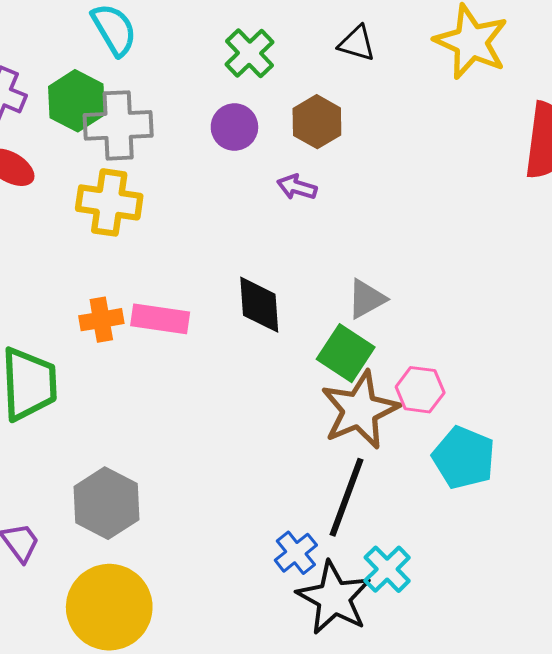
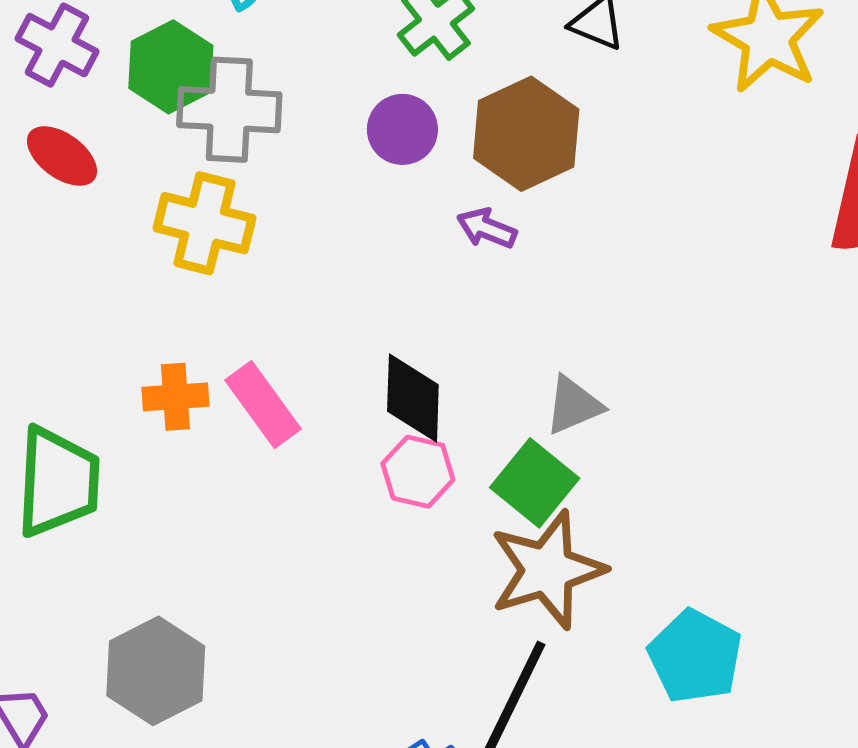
brown hexagon: (317, 122) -> (526, 134), size x1.4
pink rectangle: (160, 319) -> (263, 404), turned 40
pink hexagon: (420, 390) -> (418, 472), moved

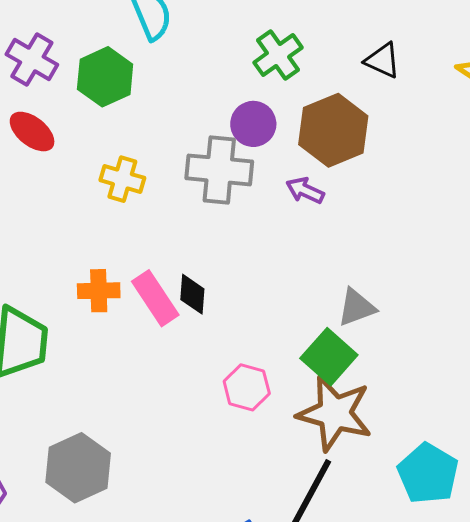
gray cross: (229, 110) -> (219, 170), moved
yellow cross: (204, 223) -> (122, 179), size x0.7
black diamond: (413, 398) -> (192, 294), moved, size x0.7
pink hexagon: (418, 472) -> (247, 387), moved
brown star: (547, 570) -> (335, 413), turned 30

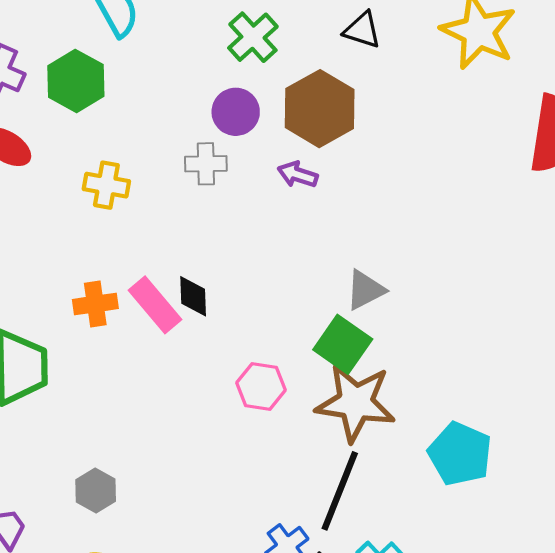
gray cross: (219, 170) -> (206, 164), size x0.6
gray hexagon: (78, 468) -> (96, 490), size x0.6

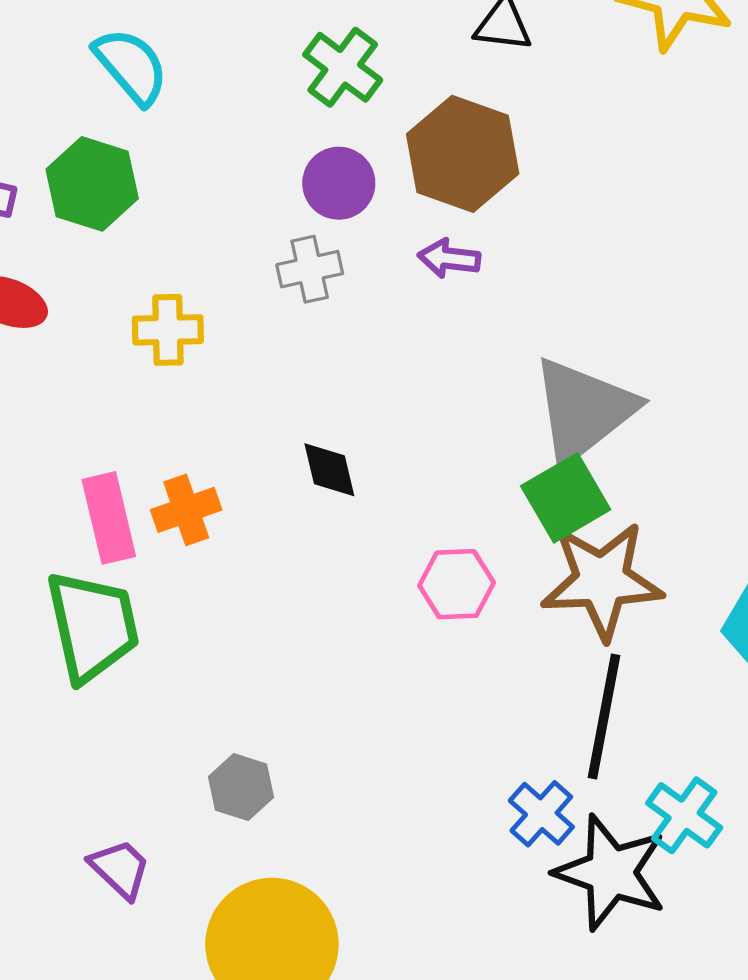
gray triangle: (365, 290) -> (583, 410), size x1.8
pink rectangle: (155, 305) -> (109, 518), moved, turned 38
green square: (343, 344) -> (566, 498), turned 36

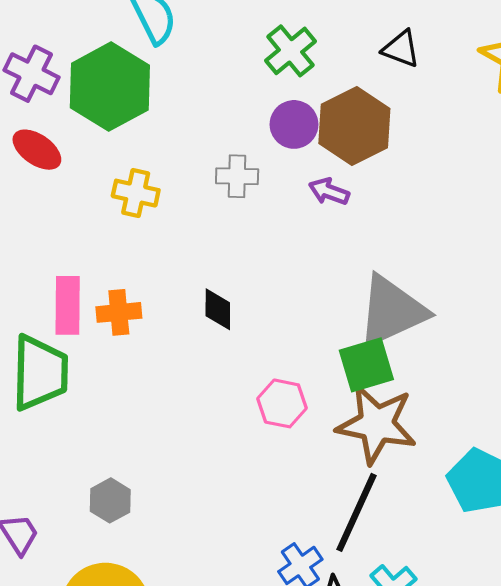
purple circle: (339, 183) -> (294, 124), moved
green hexagon: (92, 184) -> (110, 87), size x1.4

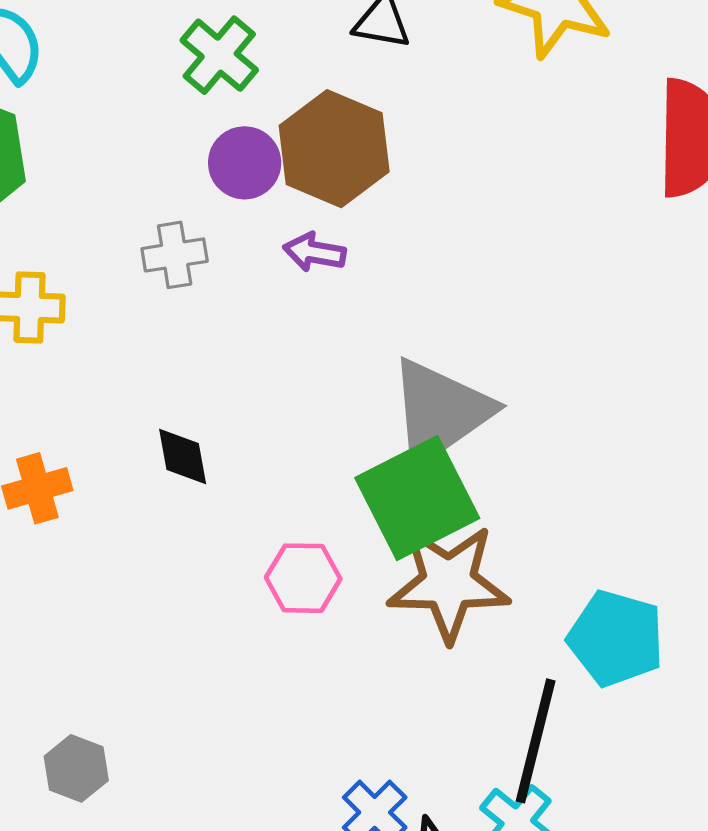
green square: (366, 365) -> (417, 498), size x1.4
black line: (356, 512) -> (536, 741), moved

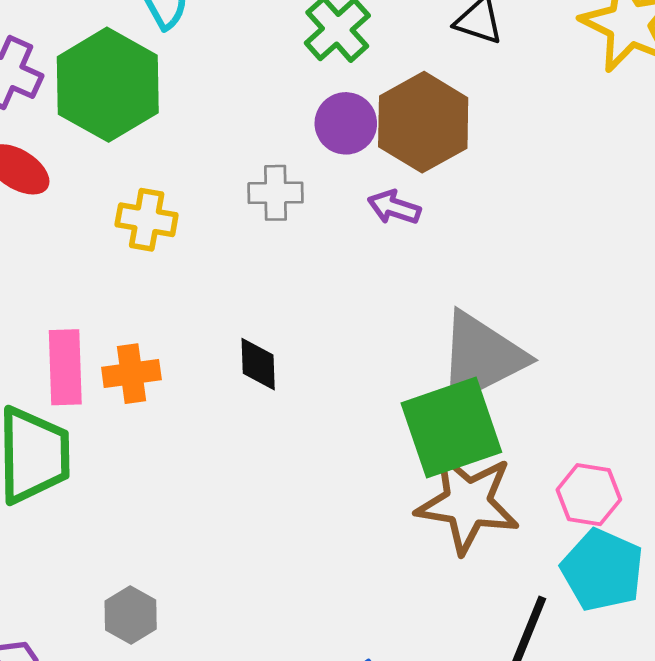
pink hexagon: (303, 578) -> (589, 495), moved

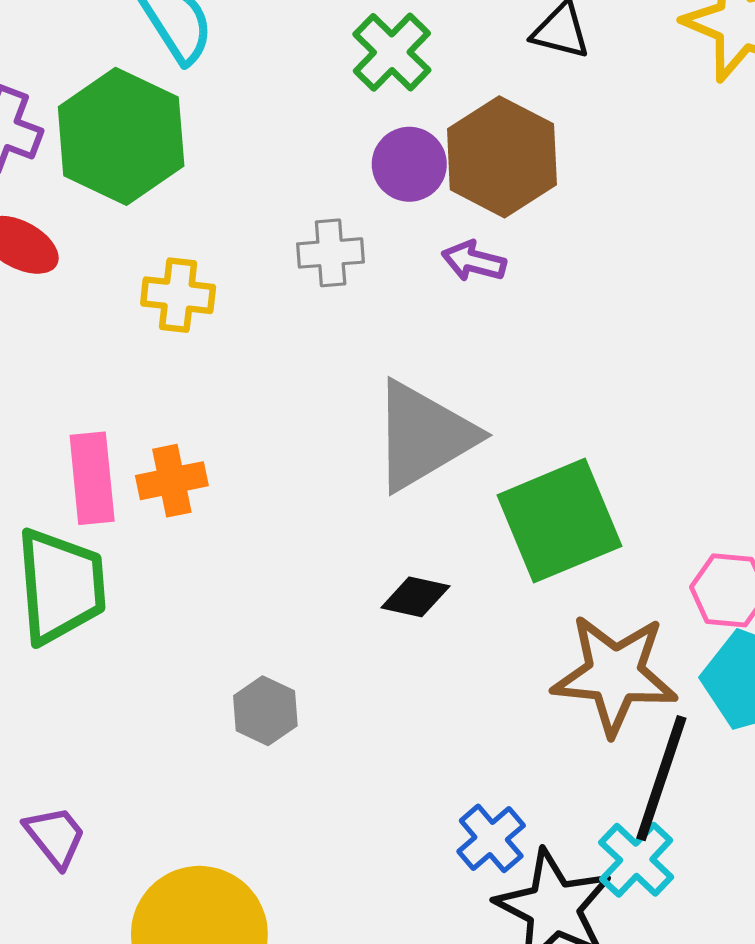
gray triangle: (481, 357) -> (424, 436), moved
black diamond: (258, 364) -> (415, 597), moved, turned -72
brown star: (468, 503) -> (615, 675), moved
gray hexagon: (131, 615) -> (265, 711), moved

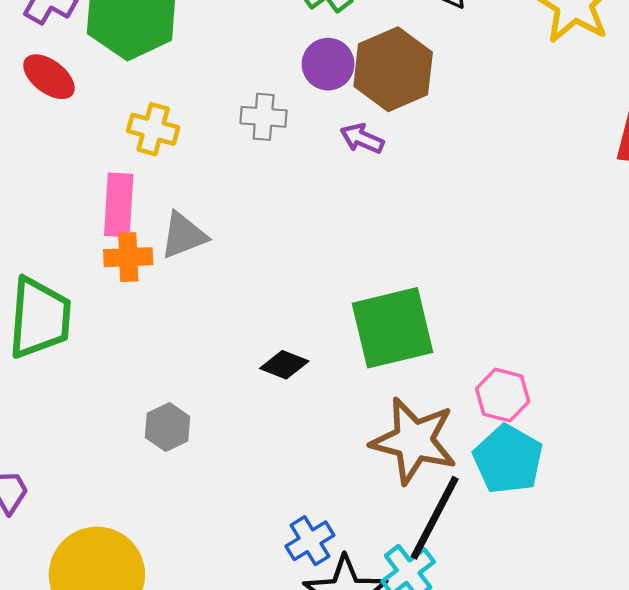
gray triangle: (424, 436) -> (183, 235), moved, size x0.6
pink rectangle: (92, 478) -> (119, 205), moved

